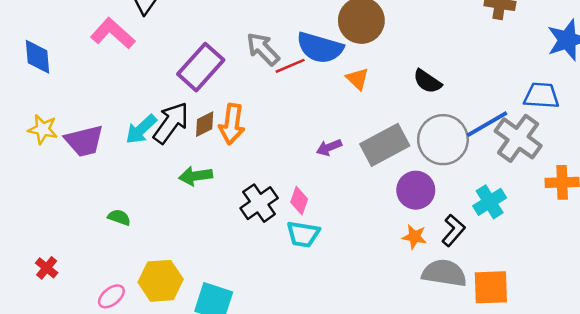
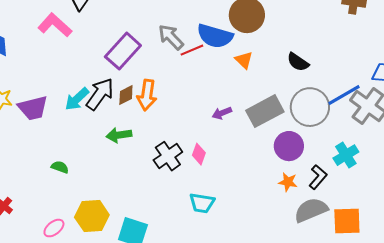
cyan trapezoid: (303, 234) -> (202, 203), moved
gray semicircle: (444, 273) -> (311, 210), turned -32

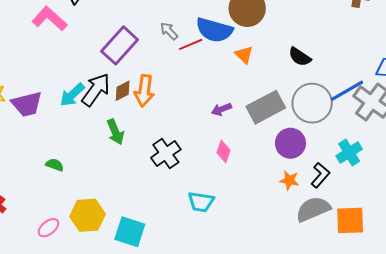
gray arrow: (171, 37) -> (169, 31), size x0.7
green arrow: (119, 135) -> (115, 132), turned -105
pink diamond: (199, 154) -> (224, 151), moved

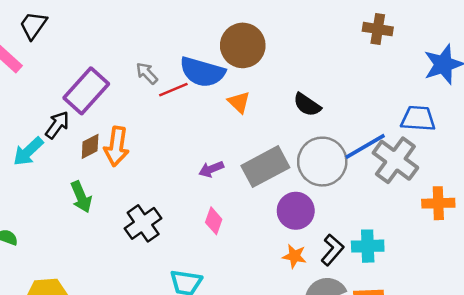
black arrow: (96, 90) -> (57, 125), moved, size x0.7
cyan cross: (349, 152) -> (368, 246), moved, turned 30

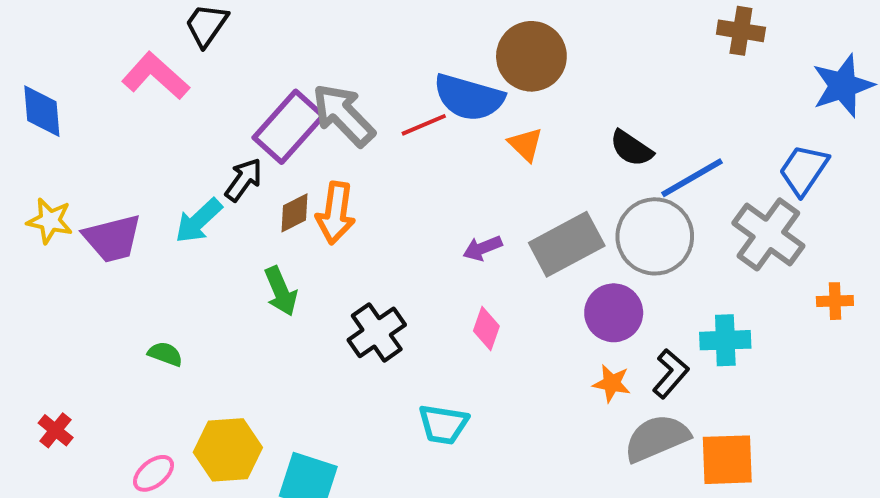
gray arrow: (147, 73) -> (343, 115), moved, size x1.8
blue trapezoid: (418, 119) -> (804, 170), turned -60
blue line: (365, 146) -> (692, 178), moved
orange cross: (438, 203) -> (835, 301), size x0.7
cyan cross: (368, 246) -> (725, 340), moved

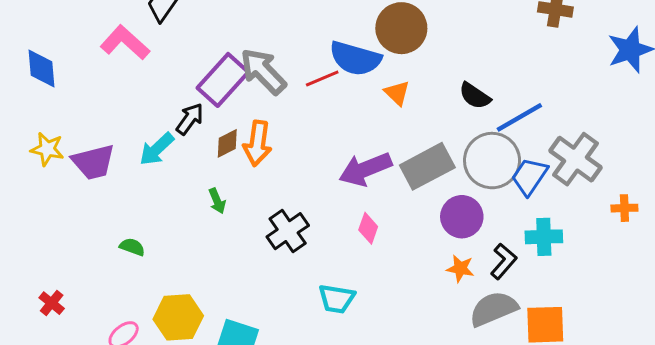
blue trapezoid: (804, 170) -> (529, 176), moved
purple arrow: (482, 248) -> (365, 169), size x1.8
green arrow: (281, 291) -> (217, 201), size x0.7

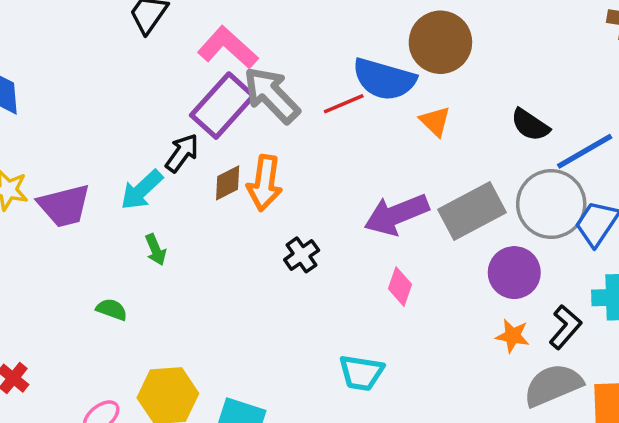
pink L-shape: (125, 43) -> (228, 48), moved
green arrow: (217, 201) -> (156, 250), moved
black cross: (288, 231) -> (302, 255), moved, size x0.7

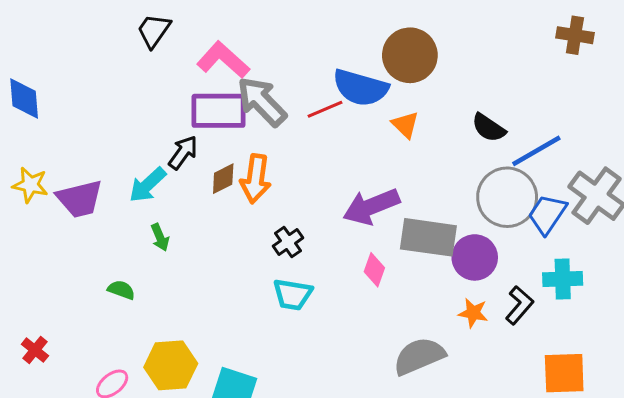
purple rectangle: (222, 106) -> (219, 111), turned 48
gray rectangle: (472, 211) -> (428, 237), moved, turned 36
cyan trapezoid: (361, 373) -> (293, 294), moved
gray semicircle: (553, 385) -> (419, 356), moved

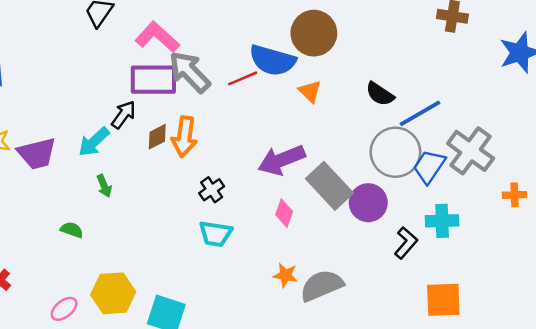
gray rectangle: (428, 237) -> (329, 186), turned 39
orange star: (473, 313) -> (285, 275), moved

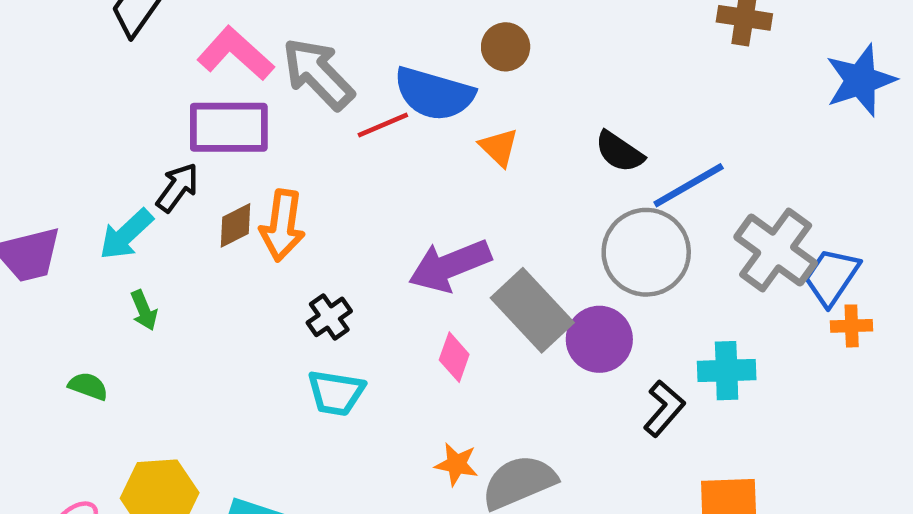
brown circle: (314, 33) -> (506, 47), size x0.6
gray arrow: (190, 72) -> (318, 74), moved
blue trapezoid: (429, 166) -> (831, 277), moved

